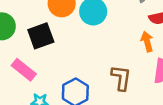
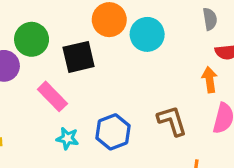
brown L-shape: (121, 78) -> (172, 121), turned -32

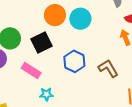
blue hexagon: (113, 132) -> (74, 61), moved

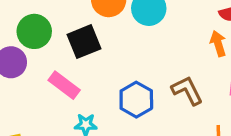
blue hexagon: (74, 61) -> (136, 100), moved

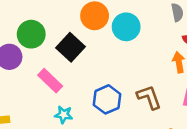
black square: (84, 42) -> (70, 47), turned -32

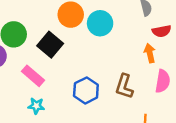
brown L-shape: (149, 97) -> (124, 86), turned -140
cyan star: (64, 115) -> (36, 106), moved

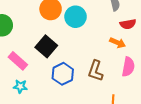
black square: (50, 45) -> (46, 46), moved
orange arrow: (150, 53) -> (118, 43), turned 126

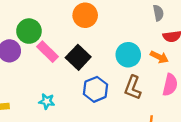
cyan circle: (76, 17) -> (128, 55), moved
pink rectangle: (18, 61) -> (48, 52), moved

